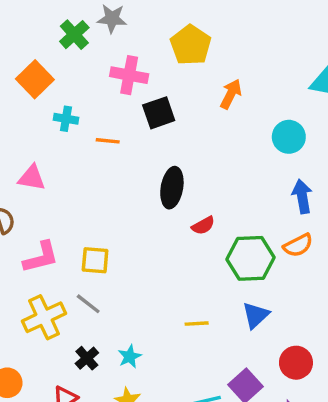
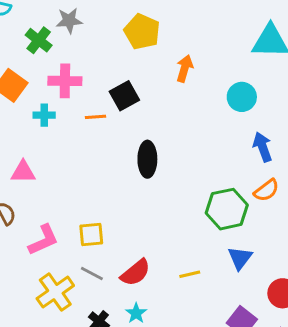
pink cross: (129, 75) -> (65, 81), moved
orange line: (108, 141) -> (95, 117), moved
red semicircle: (203, 225) -> (135, 273), moved, size x1.5

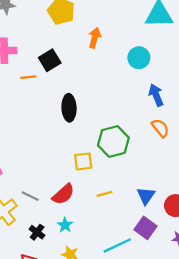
orange semicircle: (266, 190) -> (160, 128), turned -90
green hexagon: (227, 209) -> (113, 141), moved
yellow square: (91, 234) -> (83, 161), moved
blue triangle: (240, 258) -> (146, 196), moved

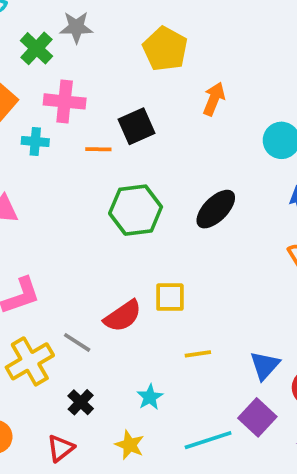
black ellipse: (69, 108) -> (216, 209), moved, turned 40
green hexagon: (113, 141) -> (136, 210), moved
red semicircle: (63, 194) -> (123, 316), moved
cyan star: (65, 225) -> (150, 397), moved

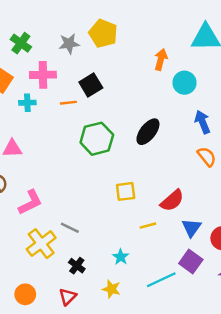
gray star: (76, 27) -> (69, 44), moved
orange arrow: (214, 99) -> (161, 60), moved
red semicircle: (123, 316) -> (172, 201), moved

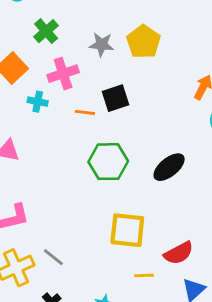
pink cross: (43, 75) -> (63, 74), turned -30
yellow square: (126, 191) -> (127, 230), size x1.5

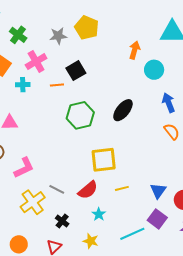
red semicircle: (179, 253) -> (88, 190), moved

